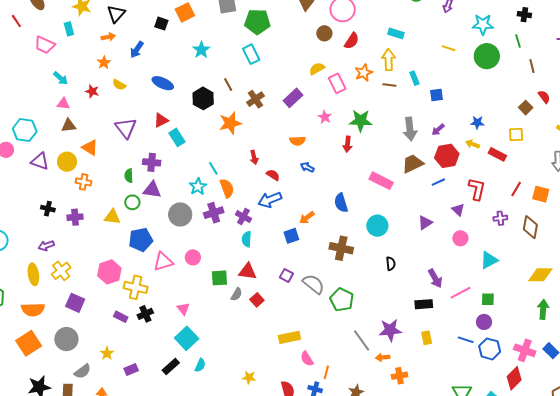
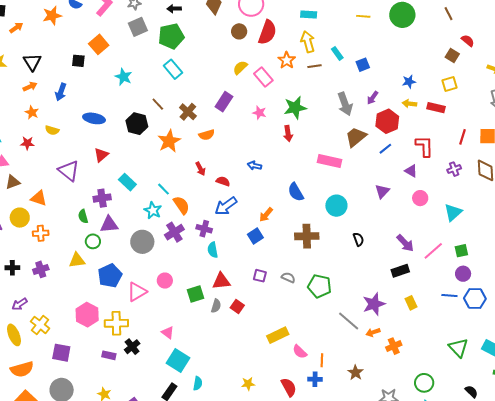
red semicircle: (352, 41) -> (267, 32), size x1.4
cyan rectangle: (177, 137) -> (127, 182), moved
orange semicircle: (298, 141) -> (207, 135), moved
gray semicircle: (313, 284) -> (288, 278), size x0.6

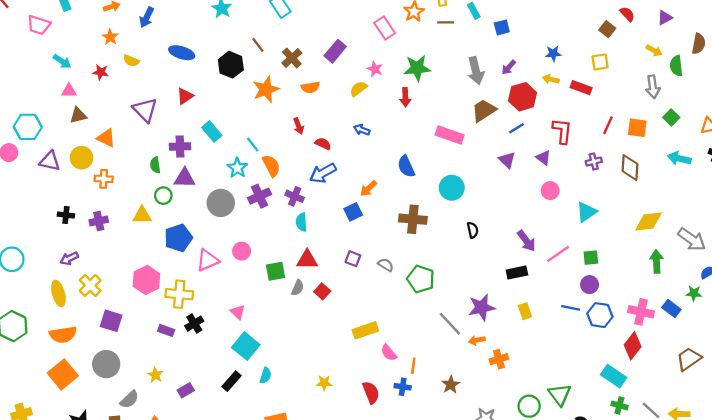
yellow semicircle: (240, 68) -> (358, 89), moved
purple triangle: (382, 191) -> (507, 160), moved, turned -35
green triangle: (458, 348) -> (560, 395), moved

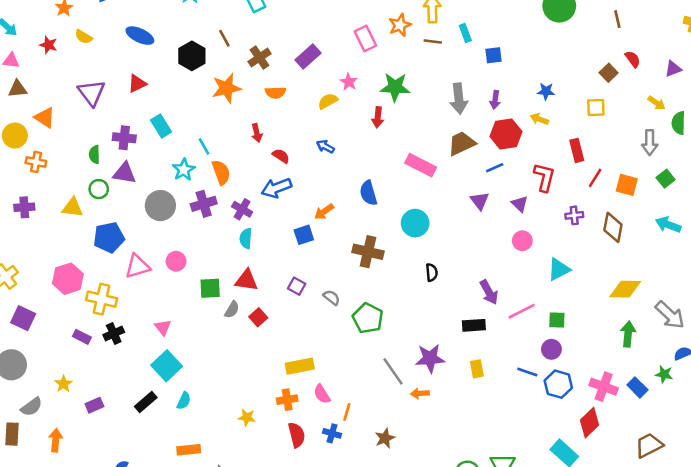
purple arrow: (509, 67) -> (495, 100), turned -42
red rectangle: (581, 88) -> (577, 150), moved, turned 48
orange cross: (499, 359) -> (287, 400), moved

